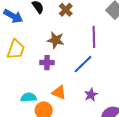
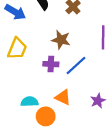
blue line: (83, 64) -> (76, 65), moved

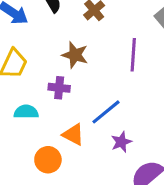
blue line: (76, 65) -> (106, 112), moved
cyan semicircle: (29, 102) -> (26, 112), moved

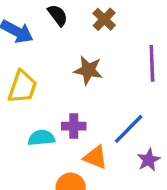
purple cross: (59, 88) -> (74, 126), moved

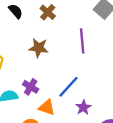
purple cross: (74, 126) -> (31, 87), turned 35

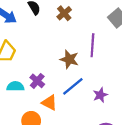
brown star: (39, 48) -> (69, 59), moved
purple star: (83, 107) -> (100, 95), moved

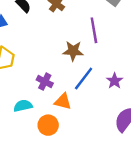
cyan semicircle: (15, 86) -> (23, 106), moved

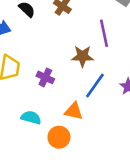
purple cross: (45, 82) -> (45, 77), moved
cyan semicircle: (23, 106) -> (31, 118), turned 30

